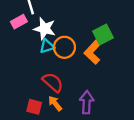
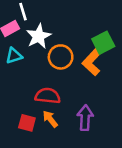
white star: (45, 29) -> (39, 36), turned 30
cyan triangle: (47, 46) -> (14, 56), moved
red semicircle: (53, 82) -> (48, 96), turned -35

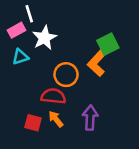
orange circle: (61, 57) -> (66, 75), moved

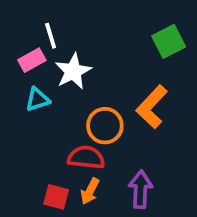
green square: (108, 44) -> (169, 41), moved
orange arrow: (56, 119) -> (90, 191), turned -114

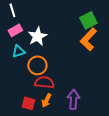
white line: (51, 36) -> (12, 10), moved
orange L-shape: (152, 107) -> (88, 39), moved
orange circle: (105, 126) -> (37, 65), moved

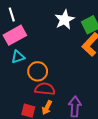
pink rectangle: (15, 30) -> (15, 35), size x1.5
white star: (37, 36) -> (65, 20), moved

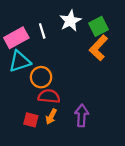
white line: (12, 14) -> (42, 31), moved
cyan triangle: (18, 57) -> (20, 61), size x1.5

